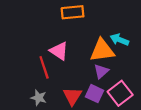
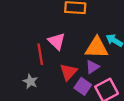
red triangle: (72, 96) -> (68, 72), moved

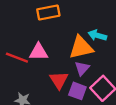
pink triangle: (57, 41) -> (38, 52), turned -30
red line: (40, 54) -> (17, 58), moved, turned -45

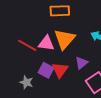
orange triangle: (81, 47) -> (64, 39), moved, turned -45
purple square: (77, 91) -> (46, 70), moved

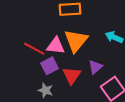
purple square: (46, 70) -> (50, 66), moved, turned 35
gray star: (26, 82) -> (46, 90), moved

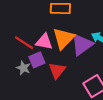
purple triangle: (95, 67) -> (82, 45), moved, size x1.6
gray star: (46, 90) -> (23, 68), moved

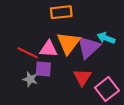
purple square: (37, 60) -> (43, 69), turned 35
red triangle: (57, 70) -> (82, 77), moved

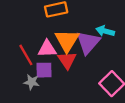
red line: (28, 53) -> (26, 55), turned 40
red triangle: (82, 77) -> (67, 60), moved

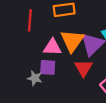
red line: (26, 55) -> (30, 20), moved, turned 30
red triangle: (67, 60) -> (83, 68), moved

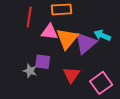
pink triangle: (52, 47) -> (50, 32), moved
red triangle: (83, 68) -> (71, 75), moved

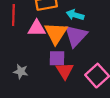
cyan arrow: (102, 35) -> (75, 15), moved
purple square: (43, 62) -> (57, 58), moved

